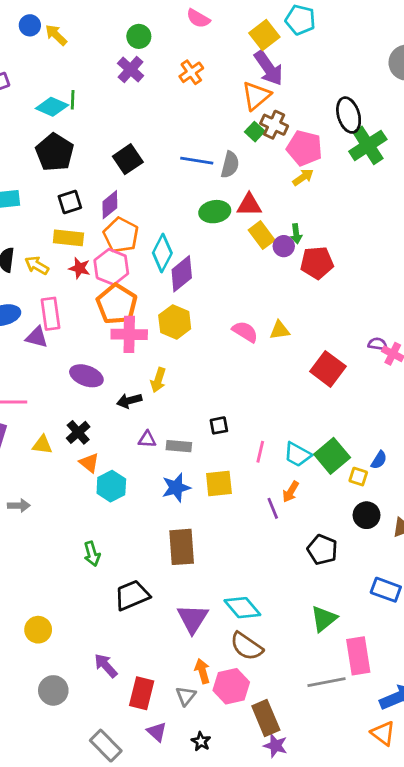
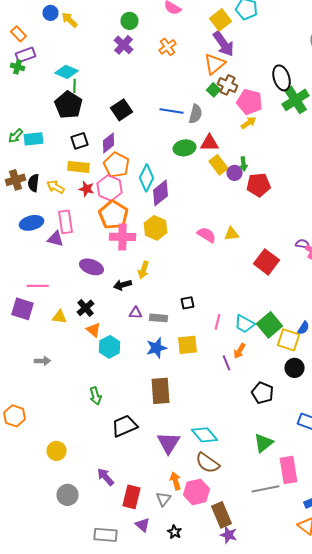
green line: (73, 100) -> (74, 86), moved
yellow square: (358, 477) -> (288, 340), size x1.6
gray rectangle: (106, 746) -> (106, 535), turned -40

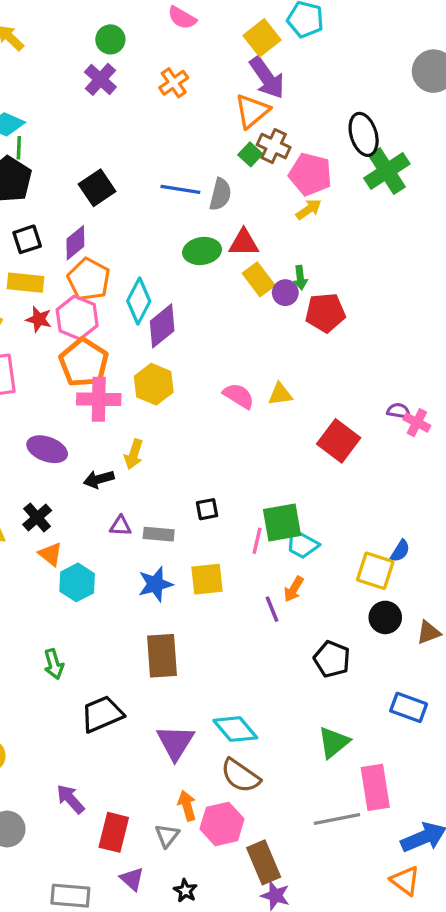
green square: (270, 325) -> (282, 522), moved, turned 30

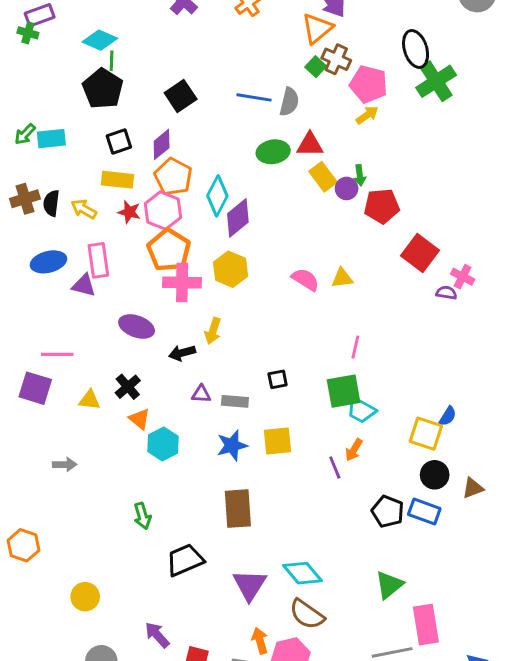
pink cross: (417, 423) -> (463, 277), moved
red square: (339, 441) -> (420, 253), moved
pink line: (257, 541) -> (355, 347), moved
blue rectangle: (409, 707) -> (424, 512), moved

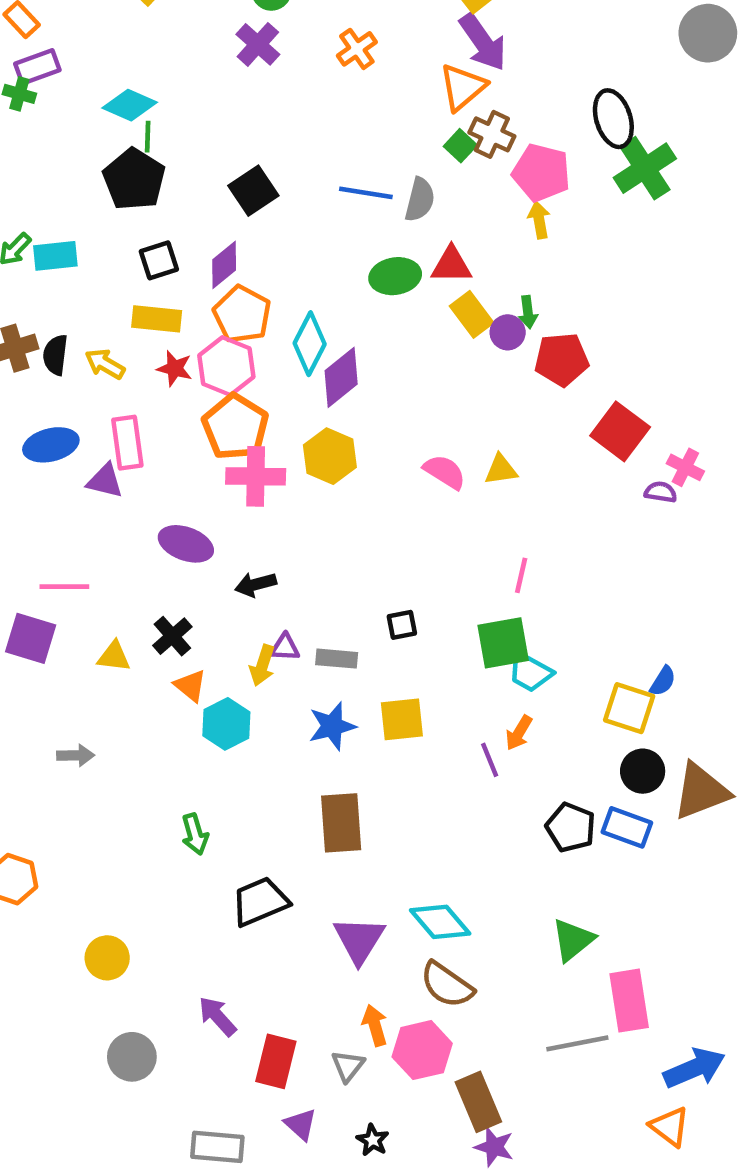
yellow arrow: (367, 115) -> (539, 220), turned -65
yellow arrow: (213, 331) -> (262, 665), moved
brown triangle: (473, 488) -> (701, 791), size x1.8

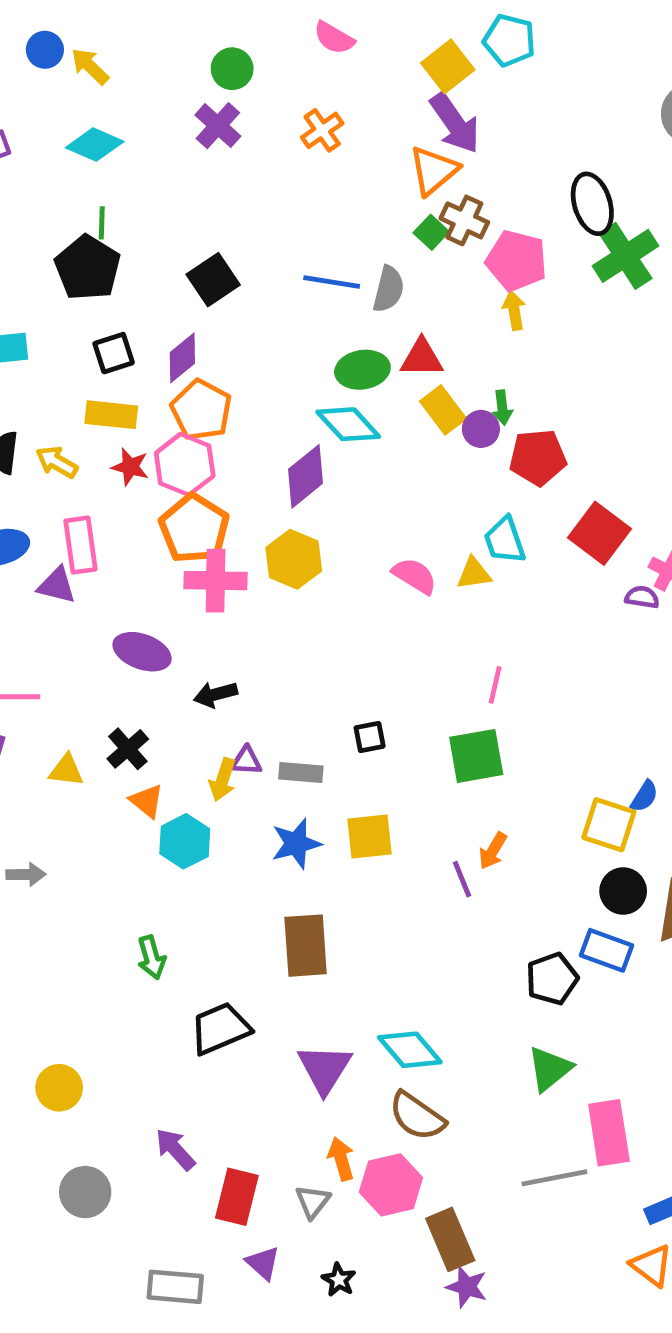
cyan diamond: (130, 105) -> (95, 145), moved
cyan diamond: (310, 344) -> (348, 424), moved, turned -70
cyan trapezoid: (530, 672) -> (505, 540), moved, turned 42
black pentagon: (571, 827) -> (552, 979), moved, turned 30

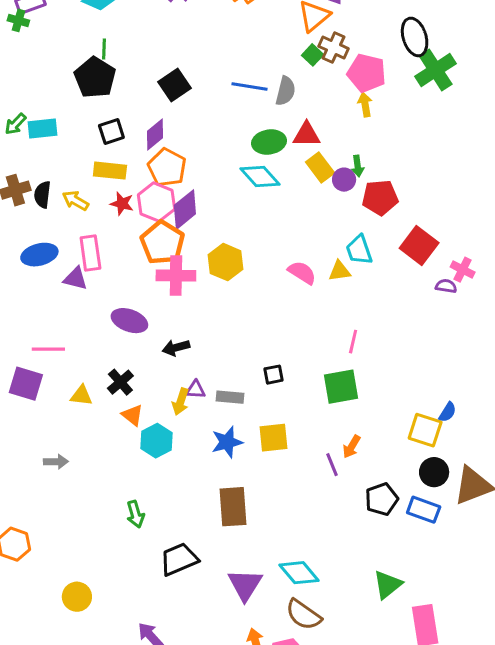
purple diamond: (306, 476) -> (185, 210), moved
black pentagon: (552, 979) -> (382, 499), moved

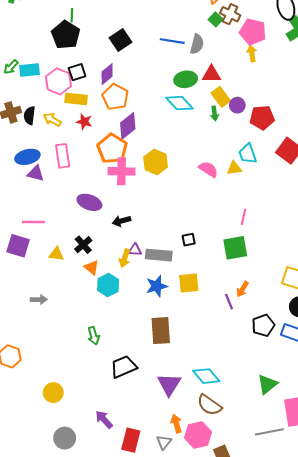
green arrow: (358, 166) -> (215, 113), moved
pink hexagon: (156, 202) -> (58, 81), moved
purple triangle: (75, 279) -> (36, 173), moved
gray rectangle: (230, 397) -> (159, 255), size x1.4

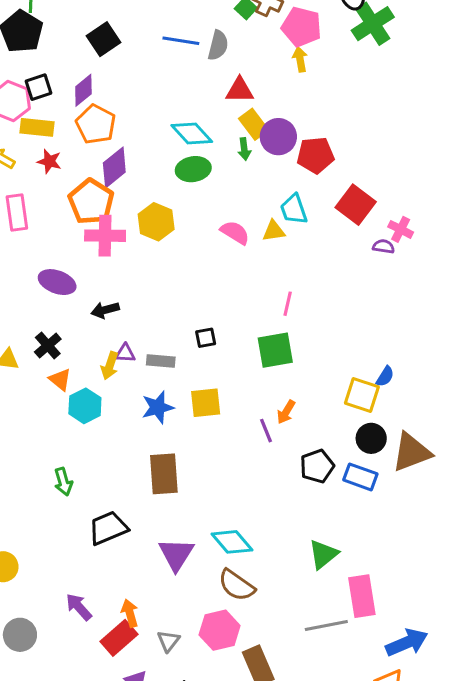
green ellipse: (186, 79) -> (193, 169), moved
purple circle: (237, 105) -> (278, 137), size x1.5
gray rectangle: (159, 255) -> (161, 361), size x0.7
orange arrow: (176, 424) -> (130, 613), moved
red rectangle: (131, 440) -> (119, 638), turned 35

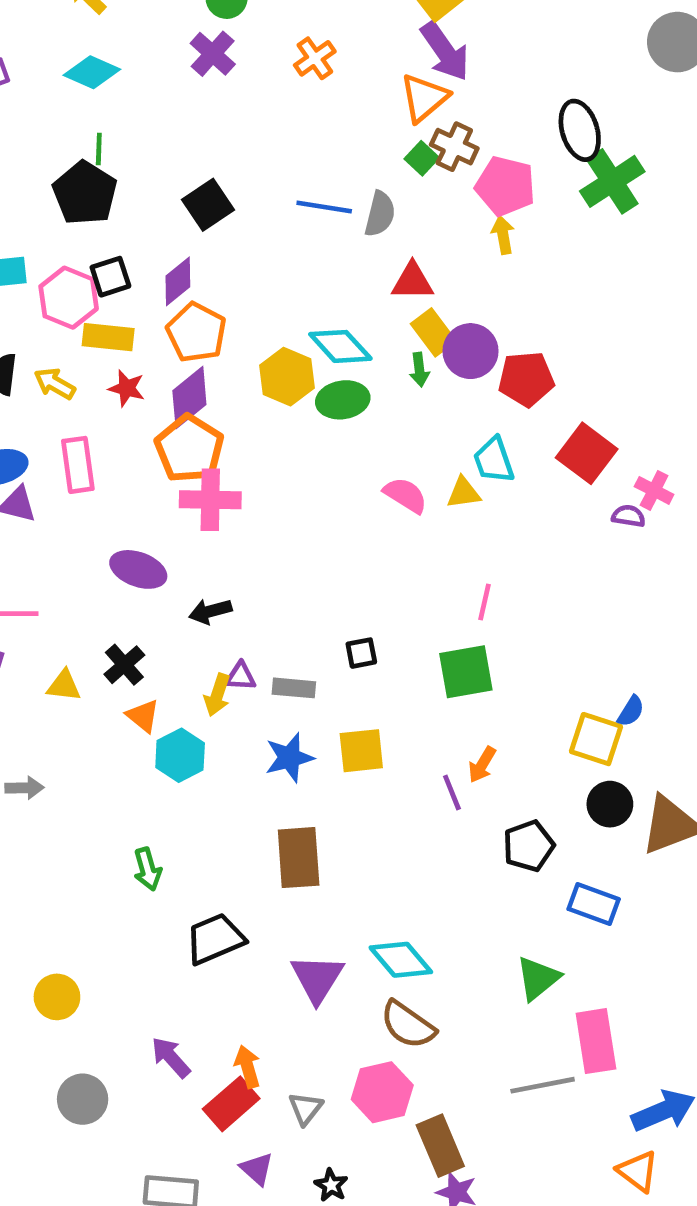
purple diamond: (114, 168) -> (189, 398), moved
yellow hexagon: (156, 222) -> (287, 377), moved
blue rectangle: (360, 477) -> (594, 904), moved

